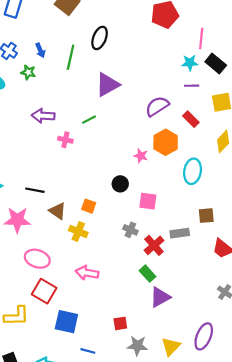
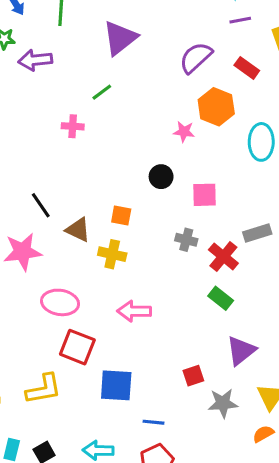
purple arrow: (43, 116) -> (35, 60), moved
black line: (35, 190) -> (41, 205), turned 54
purple triangle: (160, 297) -> (241, 351), moved

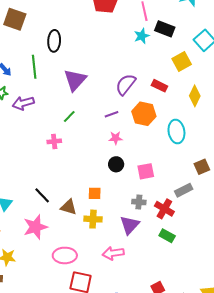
purple line: (240, 20) -> (112, 114), moved
pink star: (184, 132) -> (116, 138), moved
purple triangle: (241, 351) -> (130, 225), moved

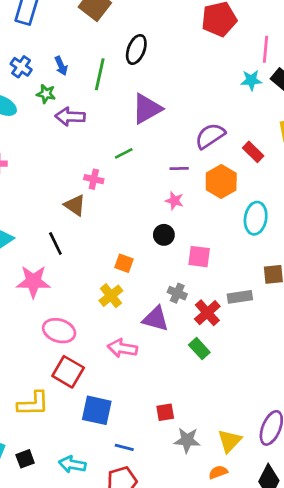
brown triangle: (69, 207) -> (75, 205), moved
yellow cross: (93, 219) -> (111, 296), turned 30
purple triangle: (130, 225) -> (156, 319), turned 45

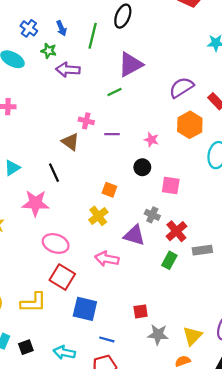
green line: (124, 153) -> (115, 92), moved
purple line: (179, 168) -> (112, 134), moved
gray rectangle: (240, 297) -> (202, 250), moved
green rectangle: (199, 349) -> (169, 260), turned 70

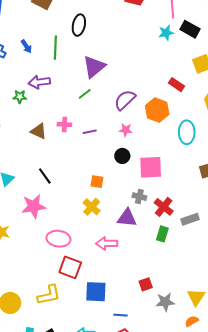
green star: (49, 51) -> (20, 97), moved
purple semicircle: (181, 88) -> (125, 100), moved
brown triangle: (70, 142) -> (39, 131), moved
pink square: (171, 185) -> (151, 167), size x1.4

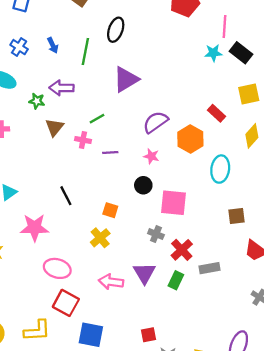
green line: (85, 94) -> (97, 119), moved
brown triangle: (39, 131) -> (54, 127), moved, turned 36
black line: (45, 176) -> (66, 196), moved
purple triangle: (127, 218) -> (144, 273), moved, turned 45

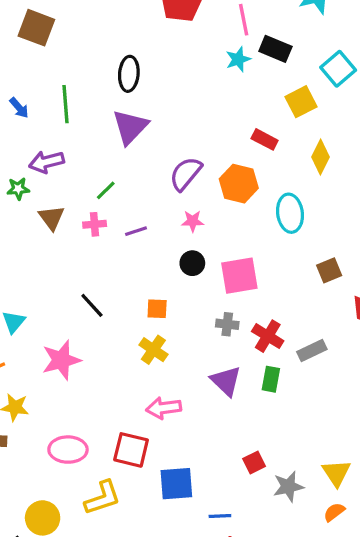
black ellipse: (116, 30) -> (129, 74), moved
pink ellipse: (57, 268) -> (68, 450), moved
pink arrow: (111, 282) -> (164, 408), moved

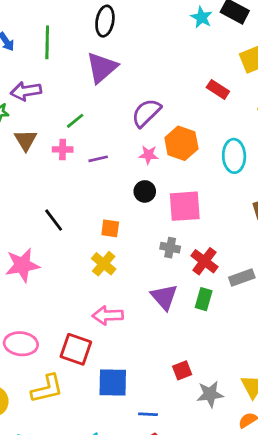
cyan star: (238, 59) -> (202, 17), turned -30
orange hexagon: (239, 184) -> (181, 143), moved

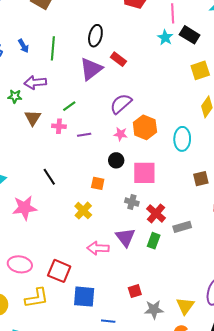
red rectangle: (218, 89) -> (118, 59), moved
orange square: (110, 228) -> (98, 183), moved
pink arrow: (108, 315) -> (98, 248), moved

